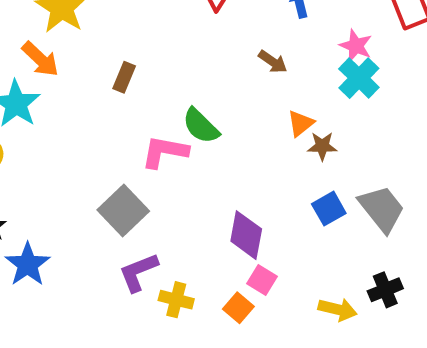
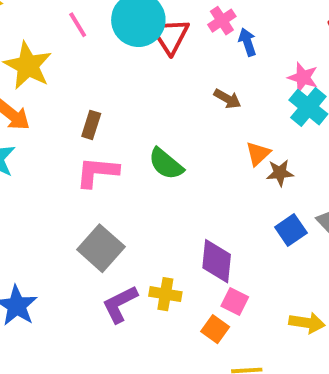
pink L-shape: (165, 152) -> (97, 172), moved
yellow cross: (176, 300) -> (165, 294), moved

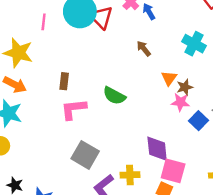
pink line: (78, 25) -> (44, 22), turned 49
pink star: (303, 77) -> (180, 102), moved
brown arrow: (227, 99) -> (144, 49), turned -147
pink square: (235, 301) -> (173, 171), size x1.5

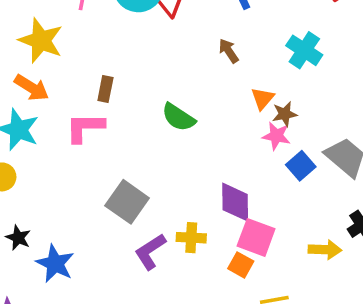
pink L-shape: (74, 109) -> (85, 127), moved

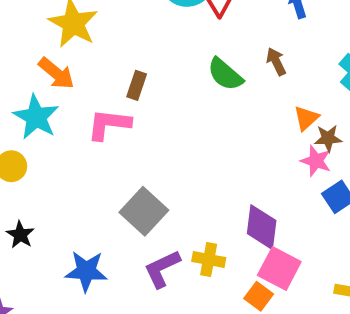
green semicircle: (178, 117) -> (225, 74), moved
blue star: (55, 264) -> (86, 271), moved, turned -30

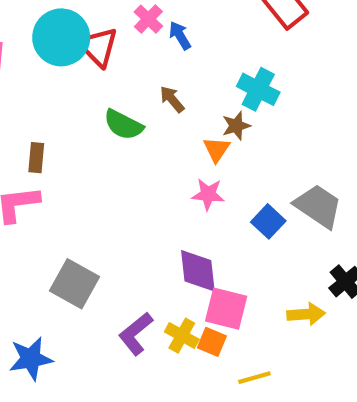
brown star: (328, 138) -> (236, 126), moved
pink star: (316, 161) -> (208, 194), moved
yellow cross: (209, 259) -> (182, 336), moved, turned 32
purple L-shape: (162, 269) -> (136, 334), moved

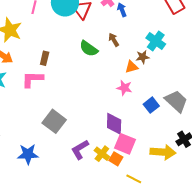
orange triangle: (216, 149) -> (132, 67), turned 32
yellow arrow: (306, 314) -> (163, 152), size x1.4
yellow line: (254, 378) -> (134, 179), turned 35

